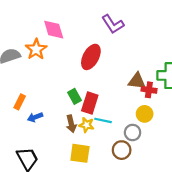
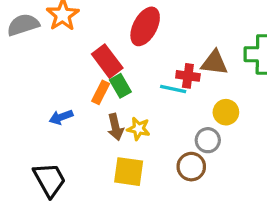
red cross: (149, 90) -> (188, 76), moved
orange rectangle: (20, 102) -> (101, 92), moved
red rectangle: (90, 103) -> (107, 61), moved, turned -55
cyan line: (103, 120) -> (173, 89), moved

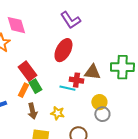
red ellipse: (145, 26) -> (63, 50), moved
yellow star: (139, 129) -> (57, 113), moved
gray circle: (208, 140) -> (102, 114), moved

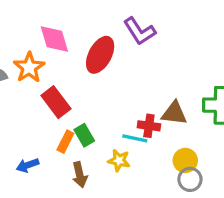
red ellipse: (63, 50) -> (100, 55), moved
red rectangle: (27, 71) -> (56, 102), moved
yellow star: (57, 113) -> (119, 160), moved

